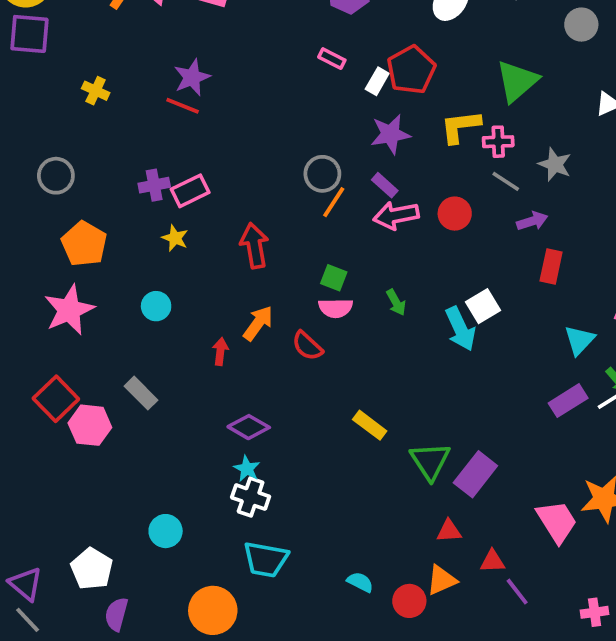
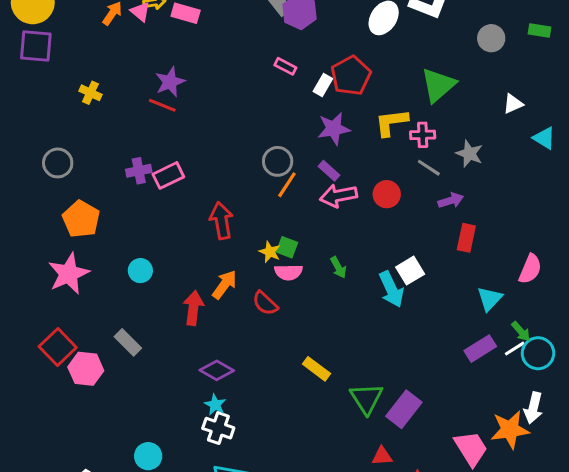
yellow star: (175, 238) -> (270, 252), moved
red arrow: (220, 351) -> (193, 308), size x1.5

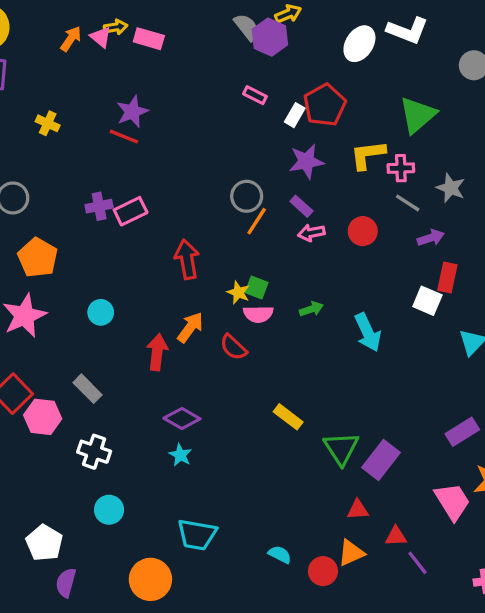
pink arrow: (338, 196) -> (311, 233), size x0.7
green arrow: (338, 267) -> (311, 309), turned -80
white square: (410, 271) -> (427, 301), moved, turned -36
purple rectangle: (480, 349) -> (462, 432), moved
white cross: (218, 428) -> (94, 452), moved

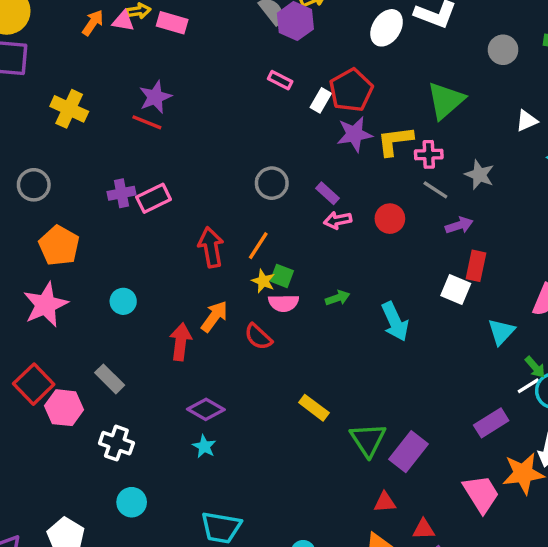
pink triangle: (101, 37) -> (123, 21), turned -30
yellow cross: (48, 123) -> (69, 109), size x1.5
purple star: (306, 161) -> (354, 134), moved
orange line: (257, 221) -> (258, 246), moved

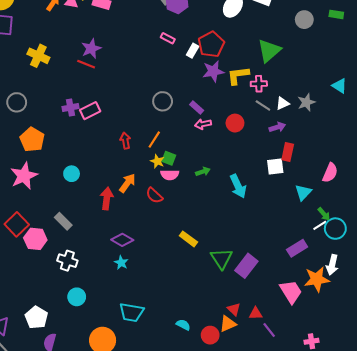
white triangle: (527, 121) -> (283, 103), moved
gray star: (479, 175) -> (306, 102), moved, turned 30
red arrow: (211, 247) -> (125, 141), size x0.7
white square: (456, 289) -> (275, 166), turned -30
red triangle: (385, 502) -> (234, 309), moved, turned 48

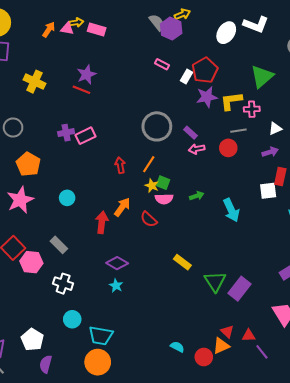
gray circle: (163, 101) -> (157, 126), size x1.5
gray line: (263, 105) -> (238, 131), moved, turned -42
cyan trapezoid: (132, 312) -> (101, 336), moved

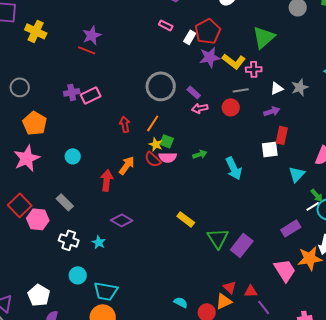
yellow cross: (34, 82) -> (36, 31), moved
yellow L-shape: (231, 101) -> (234, 61), turned -135
red semicircle: (149, 219) -> (153, 159), moved
cyan star: (116, 286) -> (99, 242), moved

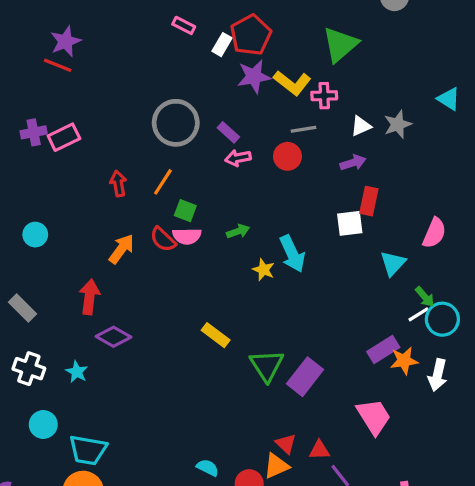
yellow star: (156, 144) -> (264, 270), moved
red arrow: (107, 180) -> (90, 297), moved
orange star: (310, 258) -> (404, 361), moved, size x0.7

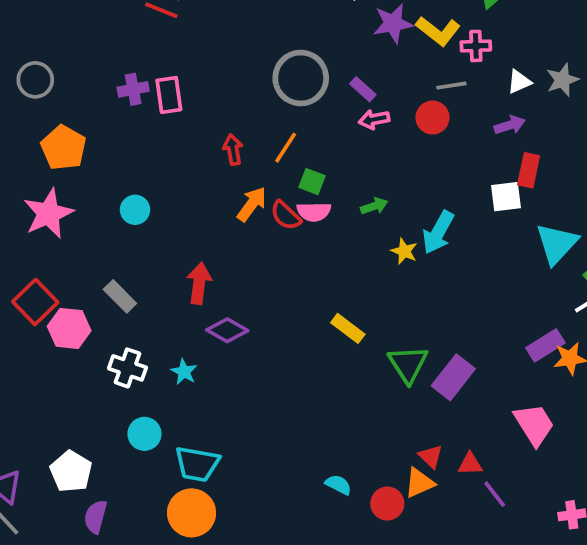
pink rectangle: (64, 137) -> (169, 95), turned -72
orange arrow: (121, 249) -> (252, 204), moved
cyan arrow: (292, 254) -> (438, 232), turned 54
cyan triangle: (393, 263) -> (557, 244), size x1.4

